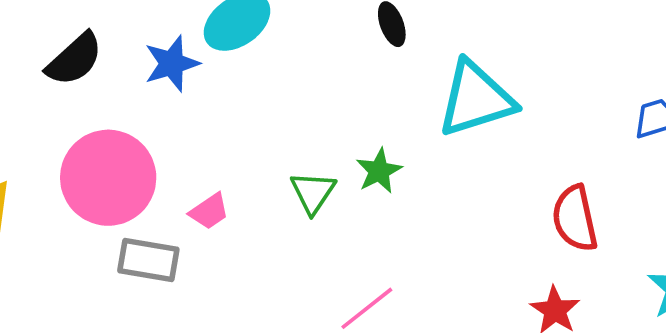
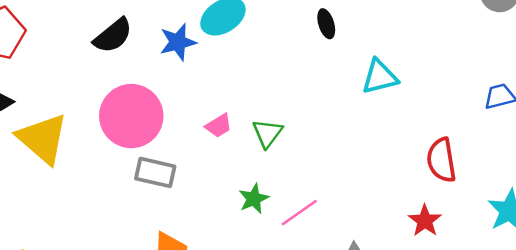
cyan triangle: (476, 99) -> (380, 77), size x0.7
green star: (379, 171) -> (254, 199), moved
pink trapezoid: (209, 211) -> (219, 126), moved

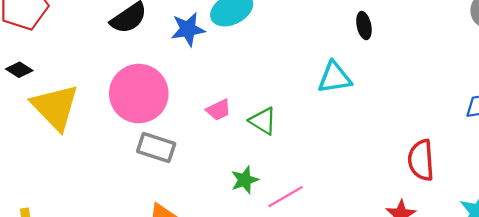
black ellipse: (326, 24) -> (364, 25), moved
cyan triangle: (380, 77) -> (334, 78), moved
green triangle: (267, 133) -> (263, 121), turned -40

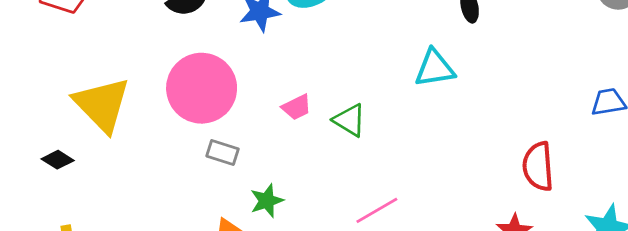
black diamond: (19, 70) -> (58, 160), moved
gray rectangle: (156, 148) -> (222, 152), size x0.7
green star: (245, 180) -> (267, 201), moved

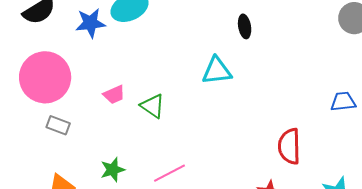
green star: (267, 201) -> (113, 170), moved

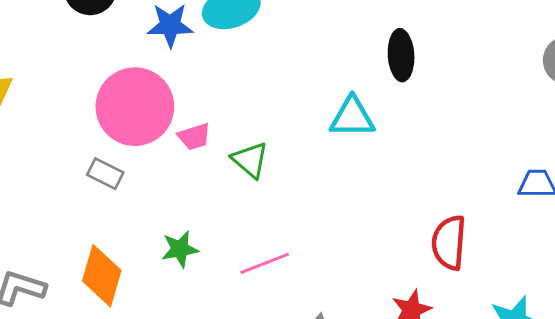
black ellipse: (245, 26) -> (401, 55), size x1.4
pink circle: (45, 77) -> (135, 107), moved

